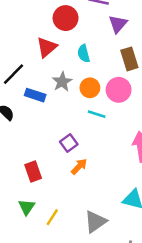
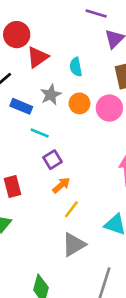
red circle: (66, 18) -> (17, 35), moved
cyan line: (97, 114) -> (40, 133), moved
yellow line: (52, 217) -> (71, 209), moved

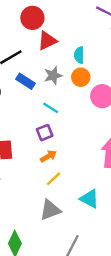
orange circle: (79, 103) -> (81, 77), moved
cyan line: (40, 133) -> (51, 108), moved

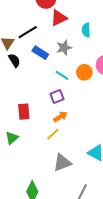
orange circle: (81, 77) -> (84, 72), moved
yellow line: (54, 179) -> (53, 134), moved

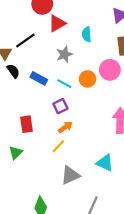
blue rectangle: (40, 53) -> (39, 78), moved

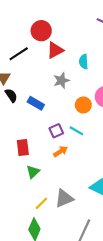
black line: (25, 41) -> (19, 54), moved
cyan line: (64, 84) -> (76, 131), moved
yellow line: (58, 146) -> (41, 203), moved
green triangle: (16, 153) -> (33, 172), moved

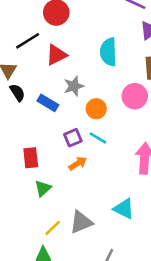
red triangle: (55, 50) -> (56, 55), moved
cyan semicircle: (84, 62) -> (108, 52), size x1.5
gray star: (61, 80) -> (74, 86), moved
orange circle: (83, 105) -> (96, 109), moved

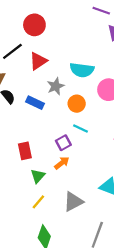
cyan semicircle: (108, 52) -> (82, 70), moved, turned -75
purple square: (73, 138) -> (63, 143), moved
orange arrow: (78, 163) -> (62, 163), moved
yellow line: (53, 228) -> (38, 202), moved

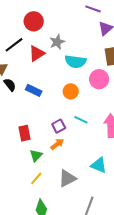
gray star: (56, 86) -> (57, 42), moved
cyan line: (81, 128) -> (81, 120), moved

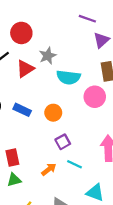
orange circle: (71, 91) -> (53, 113), moved
cyan line: (81, 120) -> (75, 164), moved
purple square: (59, 126) -> (63, 142), moved
green triangle: (36, 155) -> (14, 180), moved, turned 32

